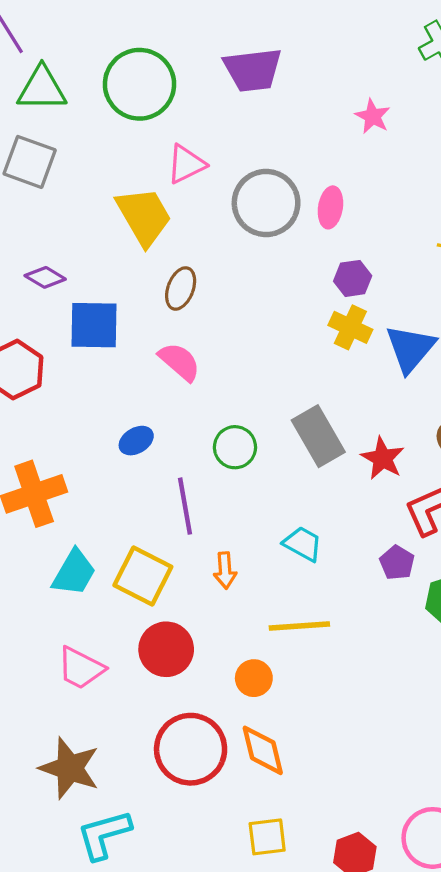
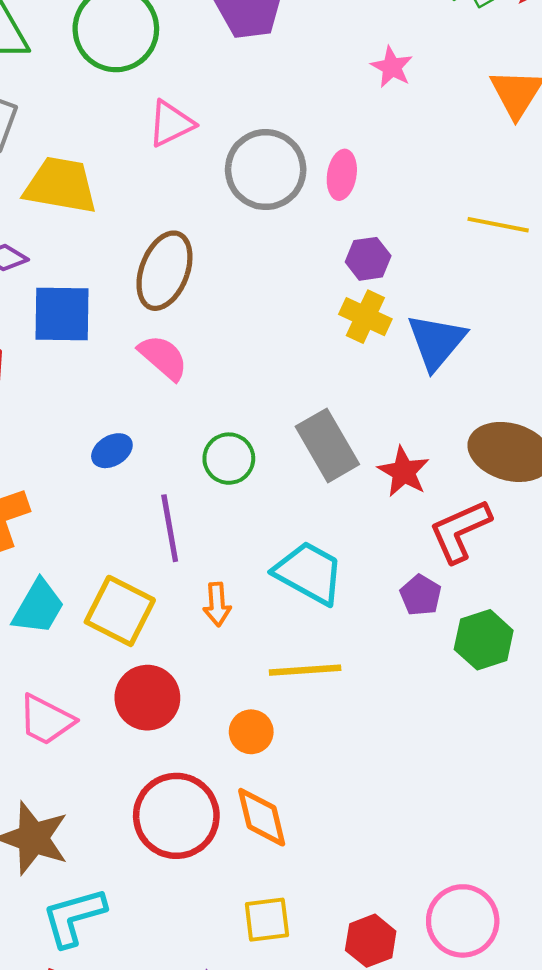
yellow trapezoid: (144, 216) -> (61, 185), moved, turned -50
brown ellipse: (181, 288) -> (164, 271), size x1.5
cyan trapezoid: (303, 544) -> (309, 573), size x1.5

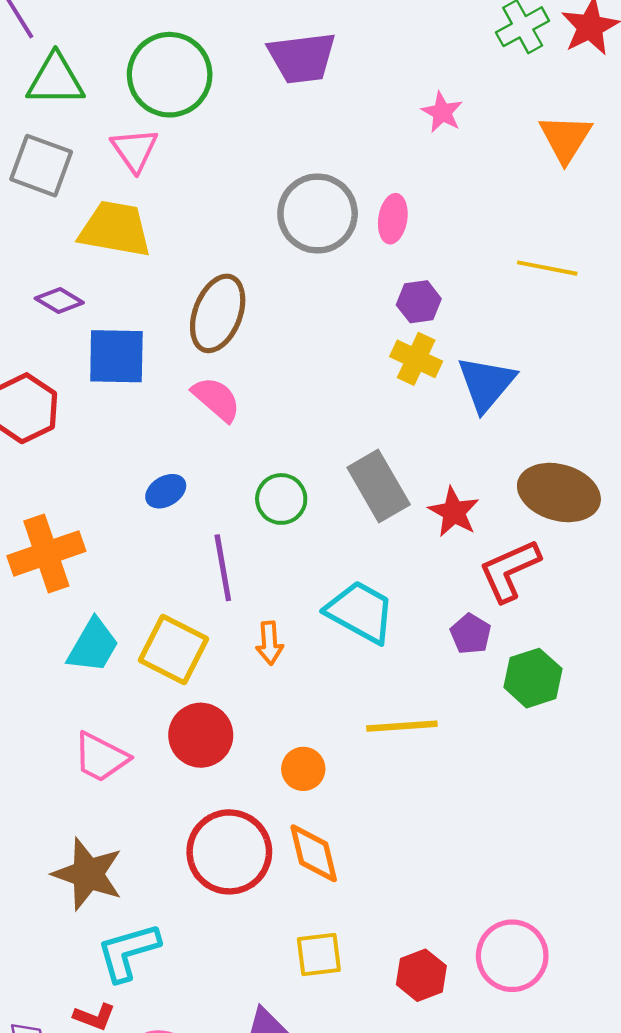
pink triangle: (171, 124) -> (135, 150), moved, turned -39
yellow line: (305, 670) -> (402, 726), moved

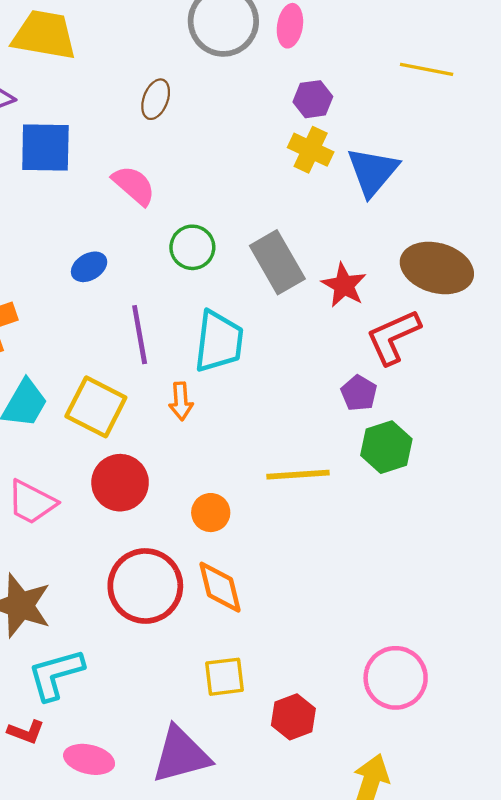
brown ellipse: (218, 313) -> (156, 99), moved, size x0.6
green circle: (281, 499) -> (192, 247), moved
cyan trapezoid: (360, 612) -> (219, 341), moved, turned 68
green hexagon: (533, 678) -> (386, 447), moved
red hexagon: (421, 975) -> (293, 717), moved

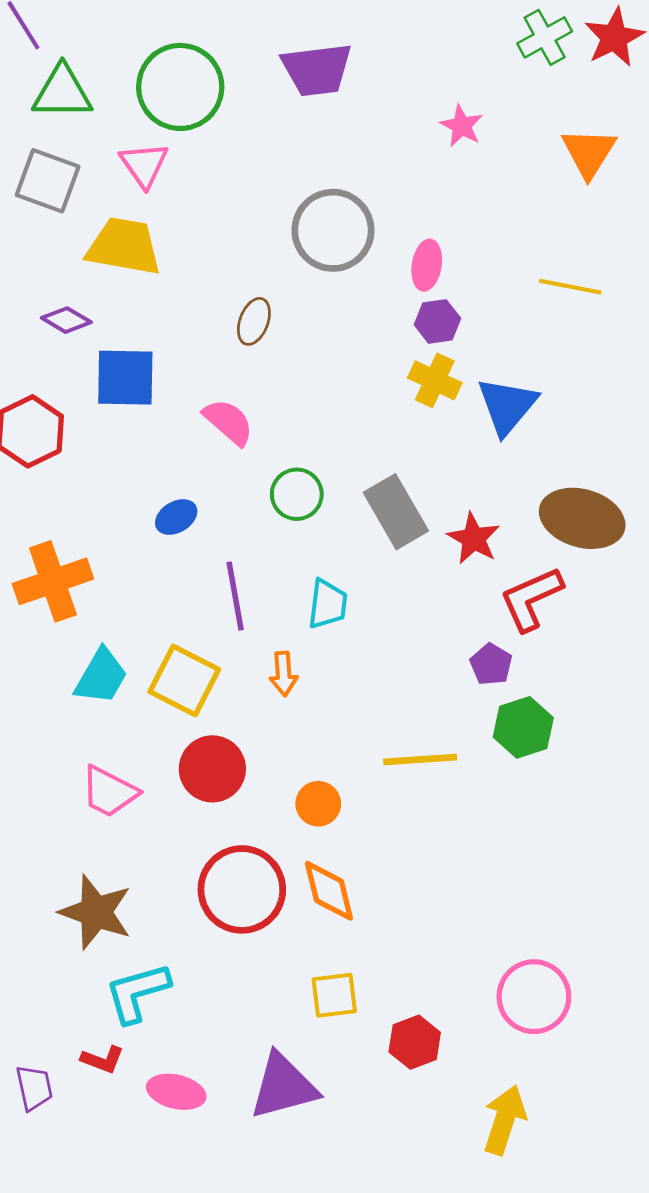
pink ellipse: (290, 26) -> (427, 265), moved
cyan trapezoid: (219, 341) -> (328, 604), size x0.7

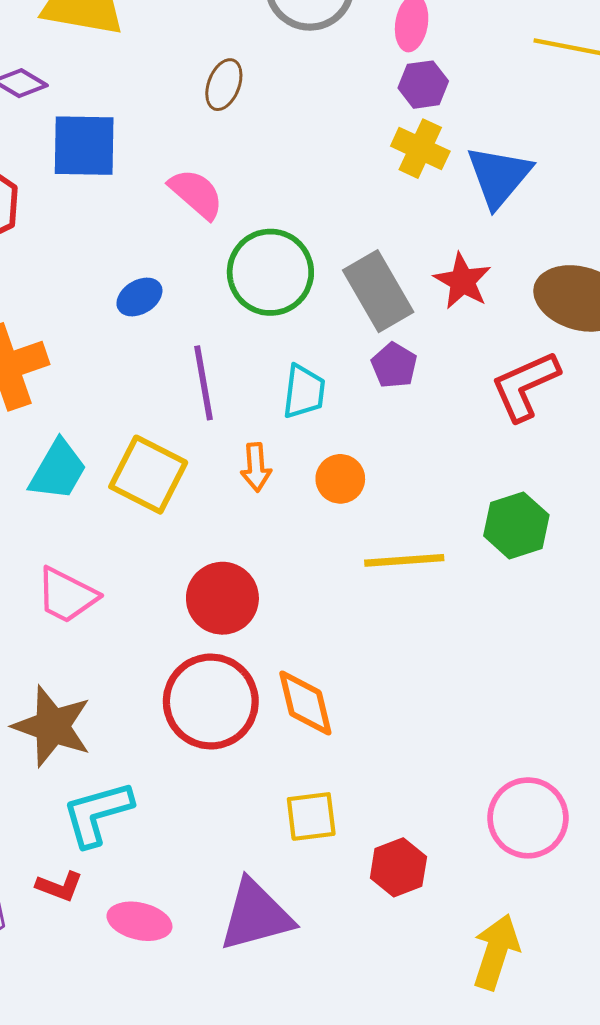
green circle: (297, 494) -> (270, 272), size x1.5
red star: (474, 538) -> (463, 281), moved
purple pentagon: (491, 664) -> (394, 365), moved
red circle: (212, 769) -> (222, 598), moved
orange circle: (318, 804) -> (340, 479), moved

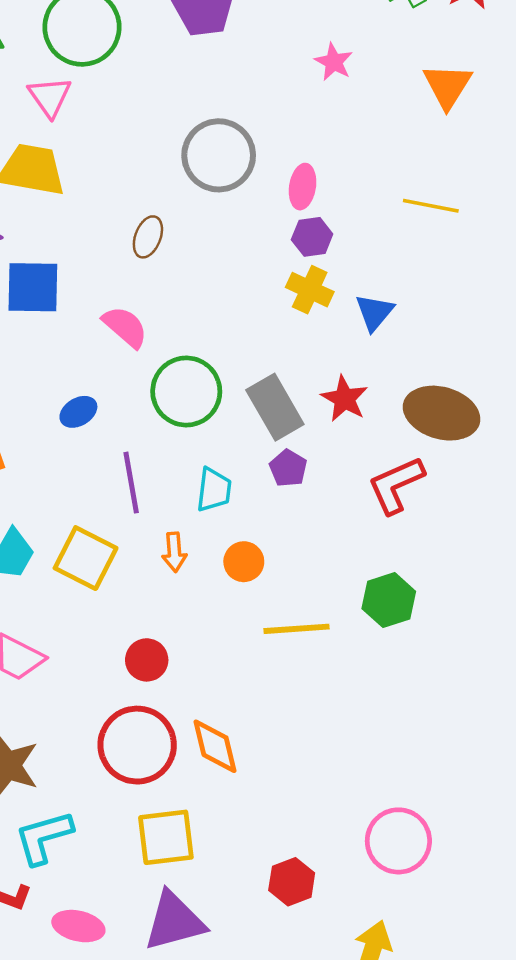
blue triangle: (499, 176) -> (374, 312), size x0.7
red circle: (222, 598) -> (147, 660), size x0.7
yellow square: (311, 816) -> (166, 837), moved, size x1.4

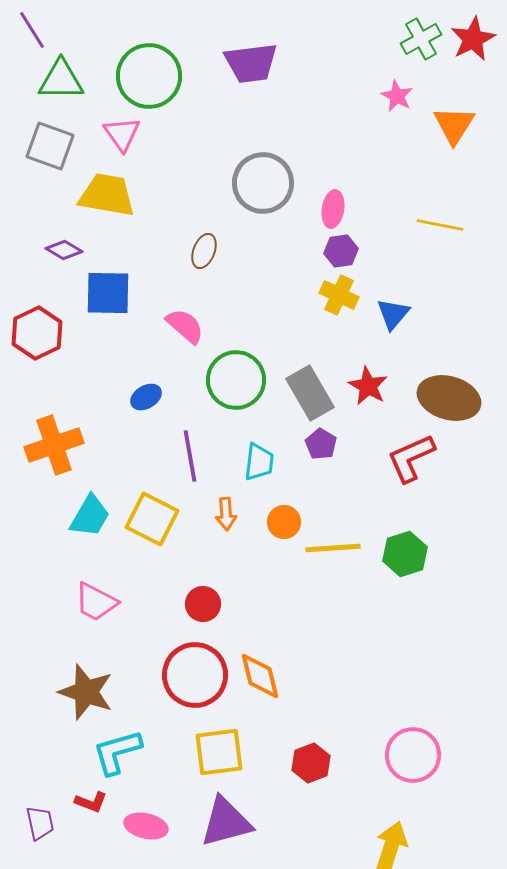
pink star: (334, 62) -> (397, 96), moved
yellow line: (297, 629) -> (333, 548), moved
red hexagon: (292, 882) -> (311, 763), moved

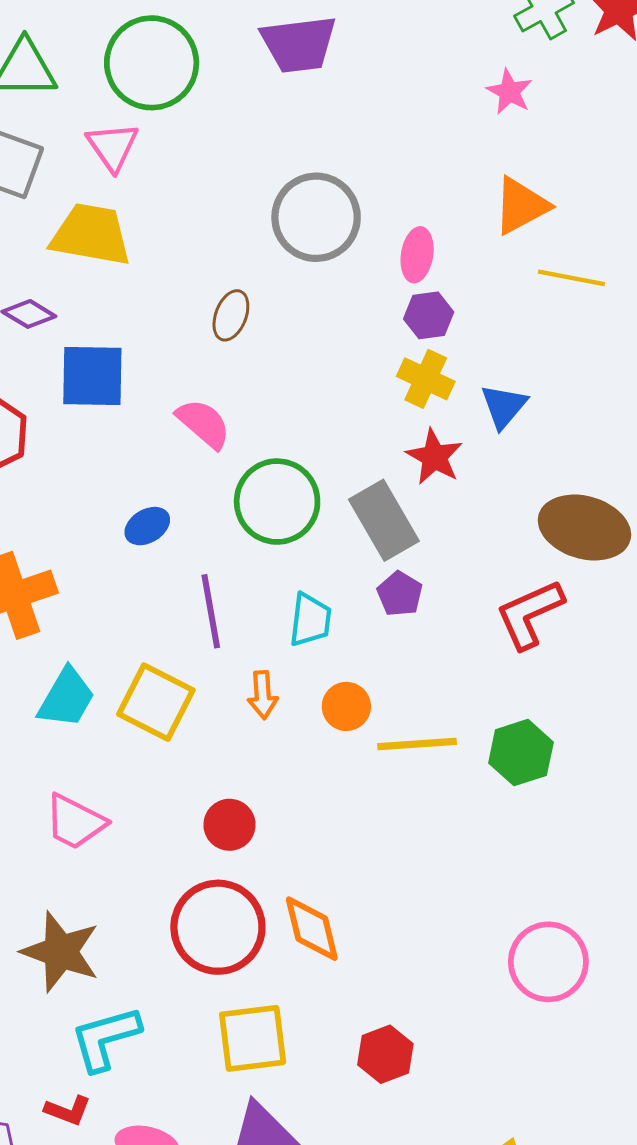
orange triangle: (454, 125) -> (521, 206), moved, turned 30
red star: (368, 386) -> (434, 457), moved
pink circle: (413, 755) -> (548, 962), moved

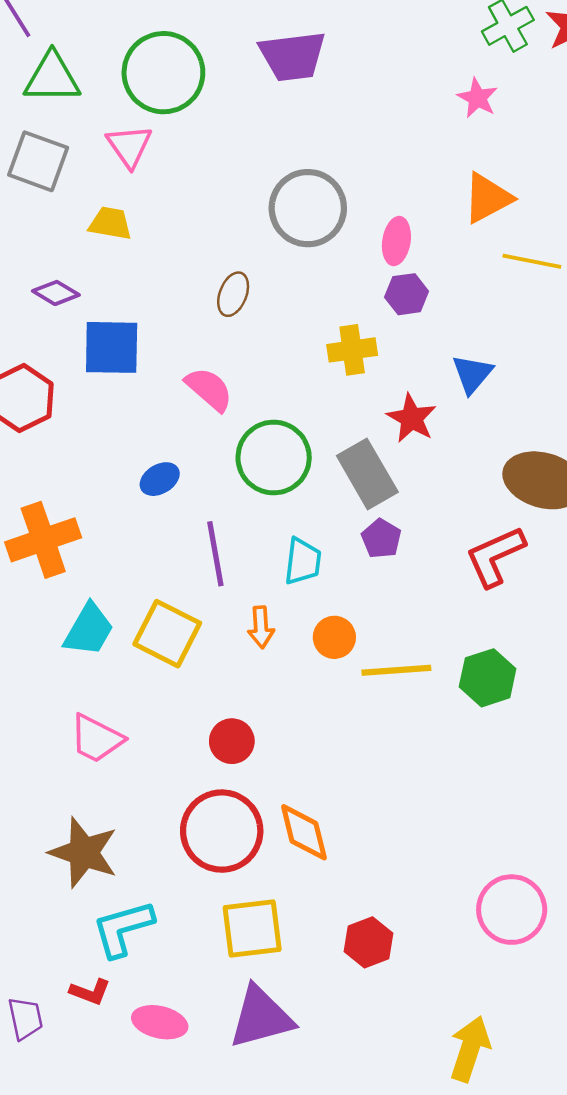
yellow trapezoid: (91, 235) -> (110, 223), size x0.6
yellow cross: (426, 379) -> (352, 350), moved, turned -33
pink circle: (548, 962) -> (512, 910), moved

